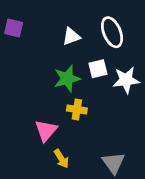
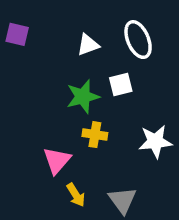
white star: (126, 80) -> (155, 141), moved
gray triangle: (113, 163) -> (123, 200), moved

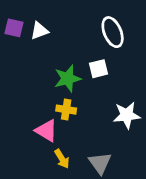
white triangle: (88, 45) -> (39, 31), moved
yellow cross: (95, 135) -> (66, 110), moved
pink triangle: (57, 160) -> (46, 131), turned -40

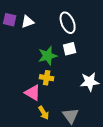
white ellipse: (113, 32) -> (68, 23), moved

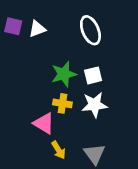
white square: (70, 49) -> (93, 75), moved
white star: (90, 82) -> (94, 105), moved

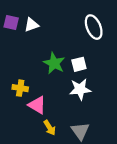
white ellipse: (90, 30) -> (94, 27), moved
green star: (64, 74) -> (54, 63), turned -30
yellow cross: (62, 103) -> (20, 88), moved

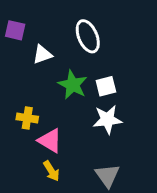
white triangle: (31, 25) -> (42, 54), moved
white ellipse: (94, 27) -> (88, 36), moved
yellow arrow: (50, 128) -> (51, 171), moved

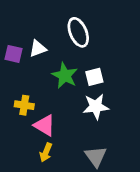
purple square: (15, 30) -> (13, 54), moved
yellow arrow: (51, 171) -> (46, 152), turned 54

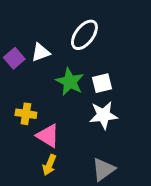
white ellipse: (78, 32) -> (84, 35), turned 60
purple square: (13, 54) -> (14, 58), turned 36
gray triangle: (96, 156) -> (103, 169), turned 30

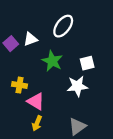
white square: (102, 83) -> (87, 63), moved

